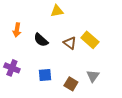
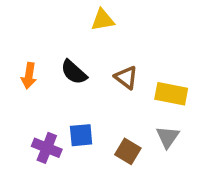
orange arrow: (17, 30) -> (29, 76), moved
yellow rectangle: (90, 40) -> (171, 94), moved, turned -30
purple cross: (12, 68) -> (47, 148), moved

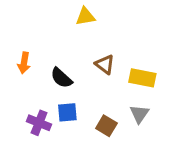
black semicircle: (74, 72) -> (61, 78), moved

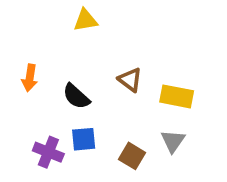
yellow triangle: (85, 16) -> (85, 20), moved

